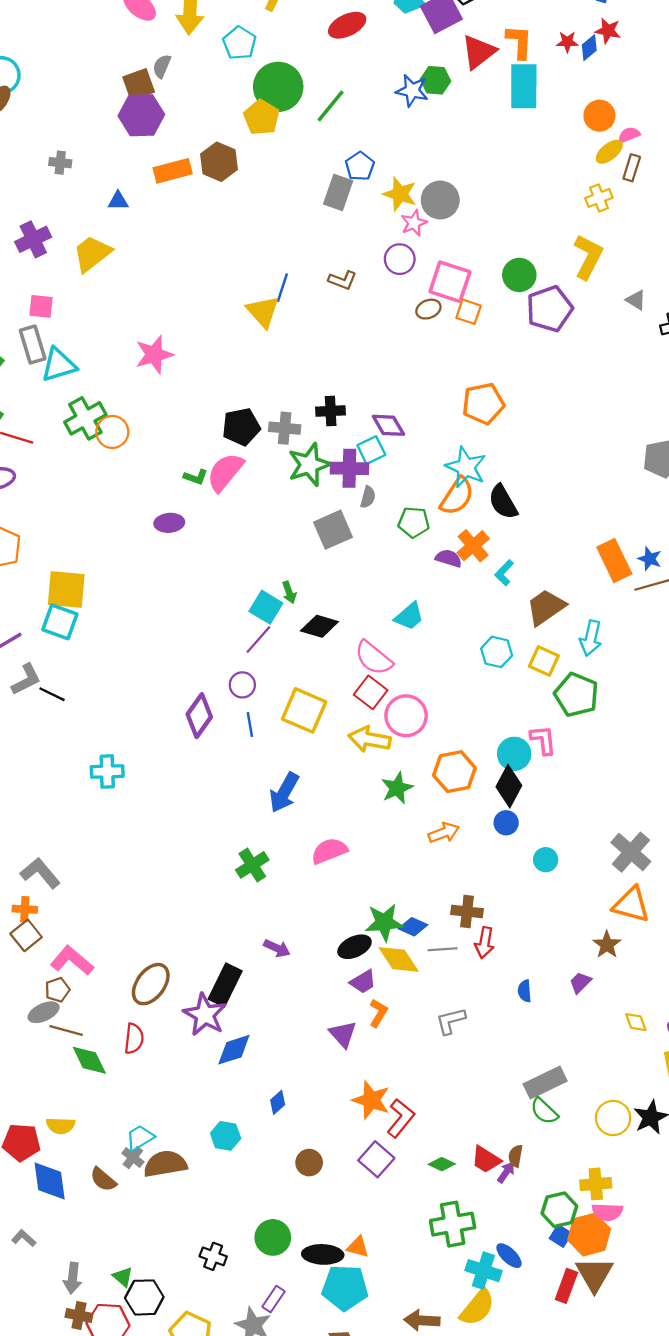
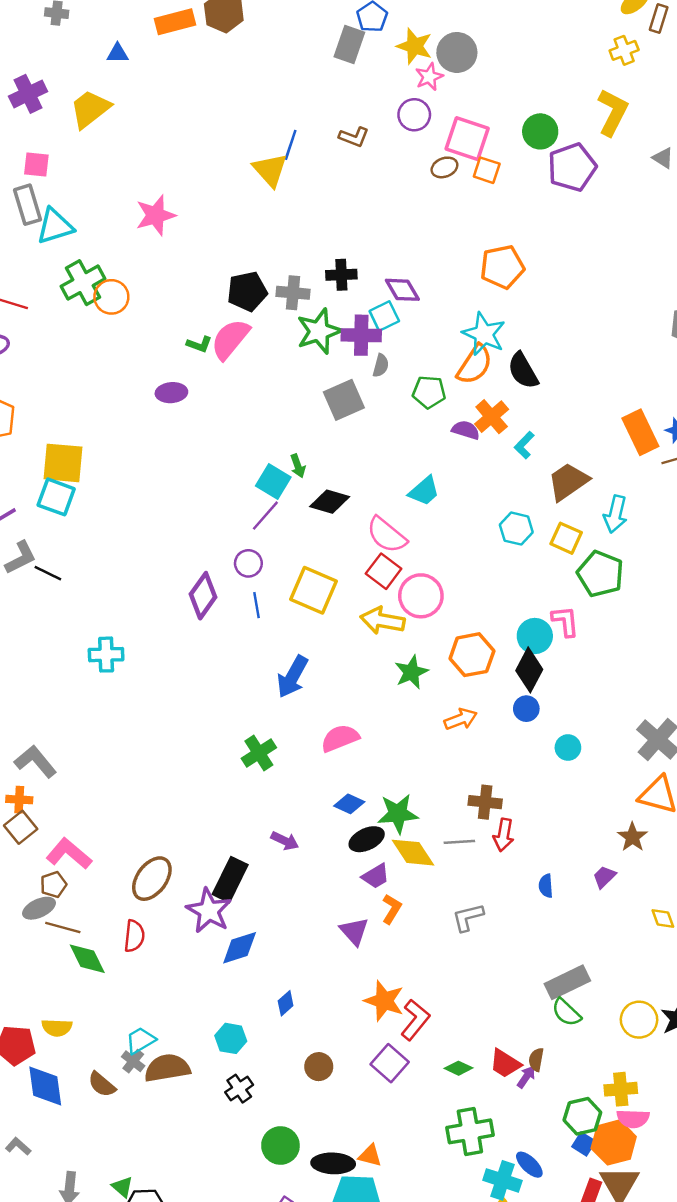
blue diamond: (413, 927) -> (349, 804), moved
black cross: (213, 1256) -> (239, 1089), moved, turned 35

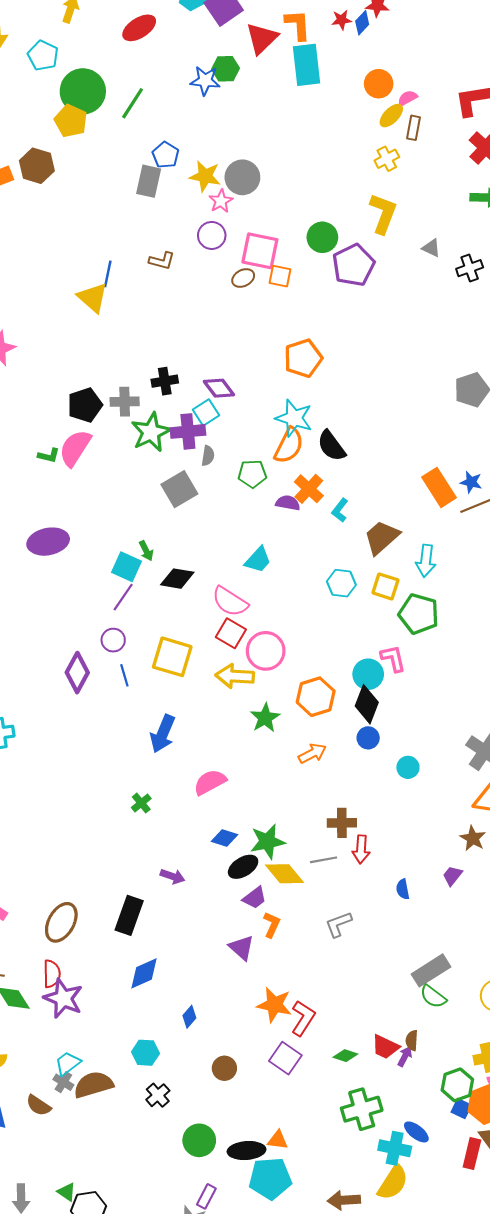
purple ellipse: (171, 393) -> (48, 542), moved, size x1.5
green cross: (259, 753) -> (141, 803), size x0.7
purple star: (209, 911) -> (63, 998), moved

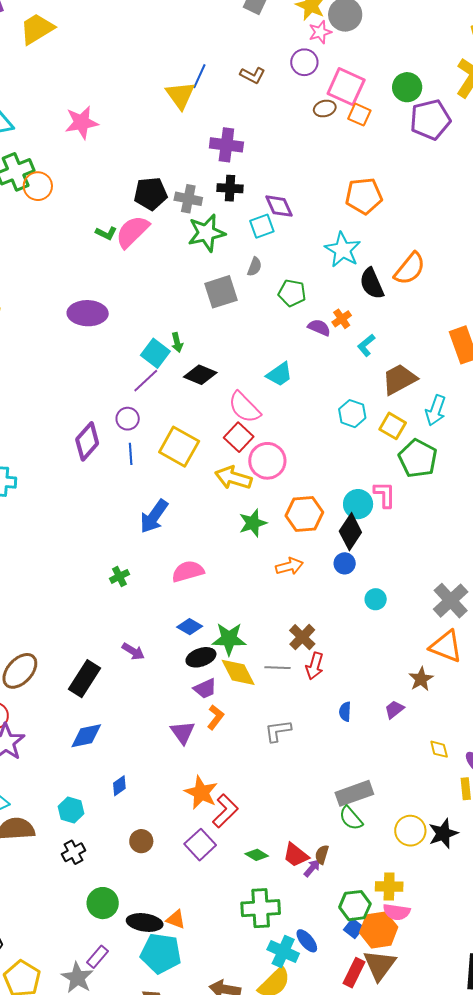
purple cross: (188, 431) -> (226, 145), moved
orange semicircle: (289, 445) -> (410, 269), moved
orange cross: (309, 489) -> (342, 319), size x0.7
brown cross: (342, 823) -> (302, 637), turned 32

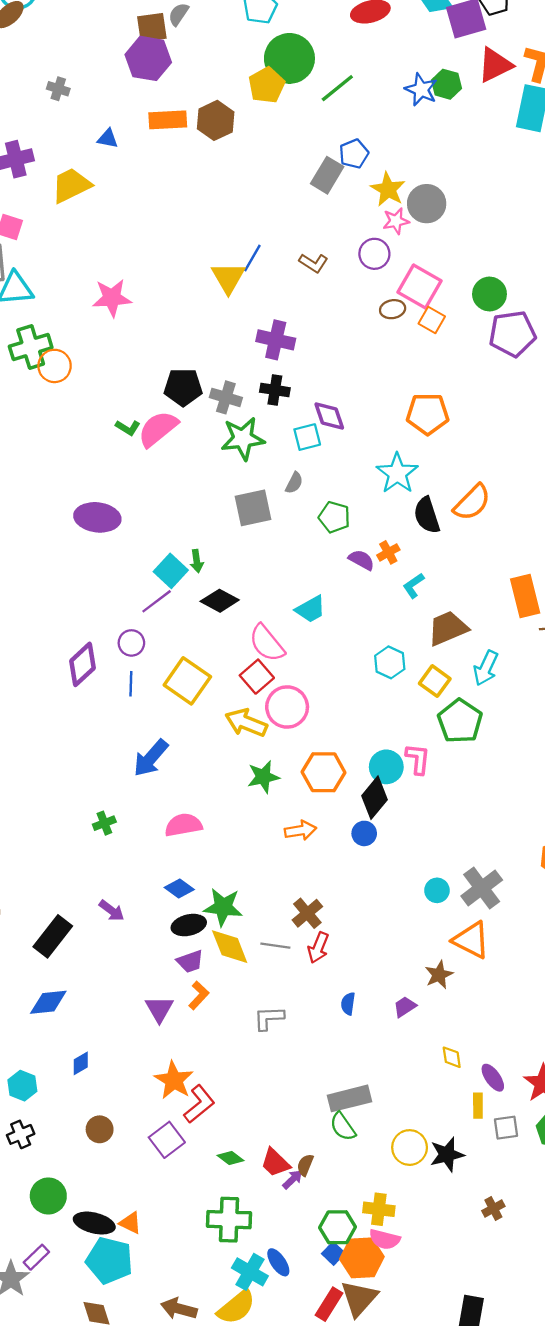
cyan circle: (376, 599) -> (437, 890), moved

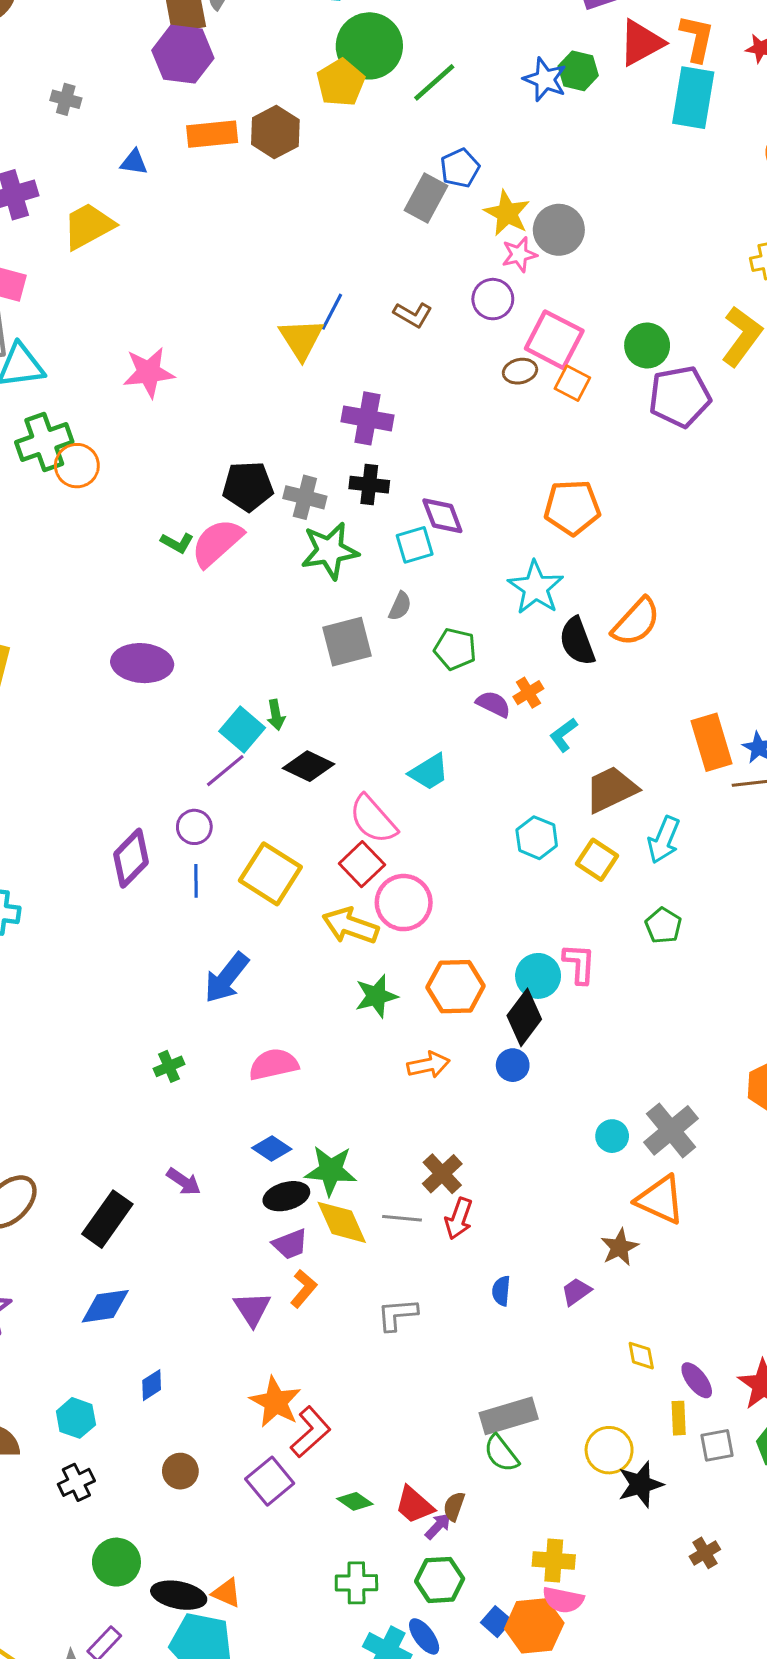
green pentagon: (460, 721) -> (663, 926), moved, size x0.6
yellow circle: (410, 1148) -> (609, 1450), moved
green cross: (229, 1220) -> (356, 1583), size x0.7
green hexagon: (338, 1227) -> (440, 1580), moved

